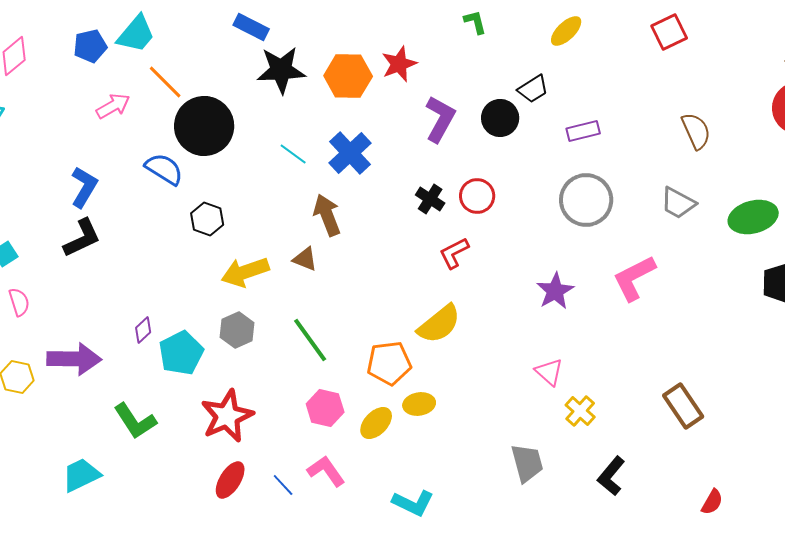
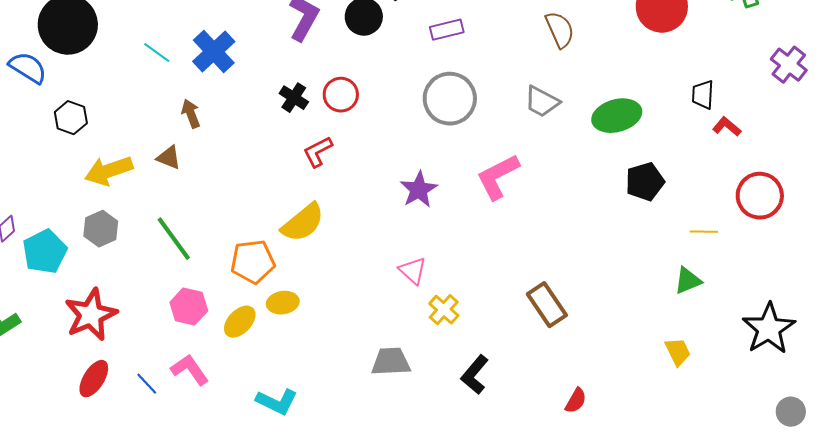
brown arrow: (327, 215) -> (191, 114), size x0.7
gray trapezoid: (527, 463) -> (391, 362), turned -78

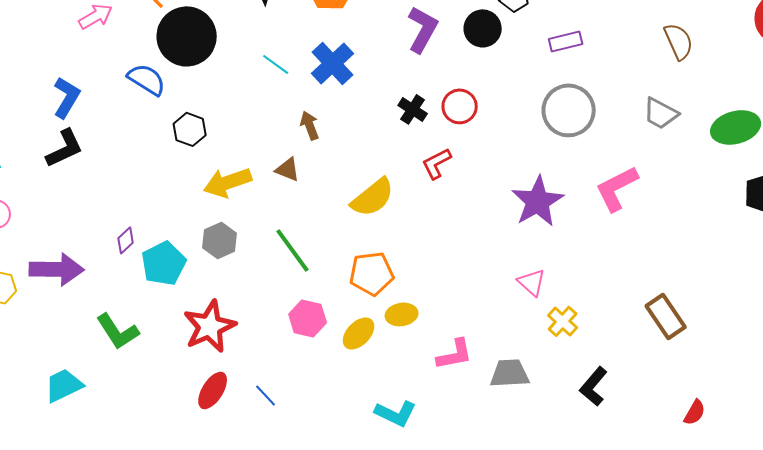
purple star: (419, 190) -> (538, 201), size x1.4
yellow semicircle: (303, 223) -> (373, 197), moved
pink L-shape: (190, 370) -> (455, 354), moved, turned 114

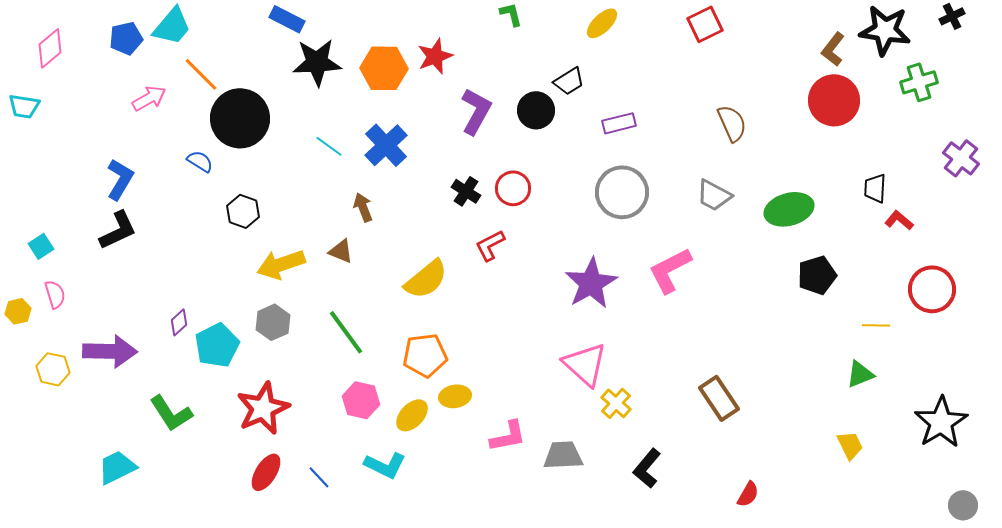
blue semicircle: (147, 79) -> (200, 161), size x0.7
pink triangle: (532, 282) -> (585, 364), size x1.6
cyan L-shape: (396, 413) -> (385, 465), moved

